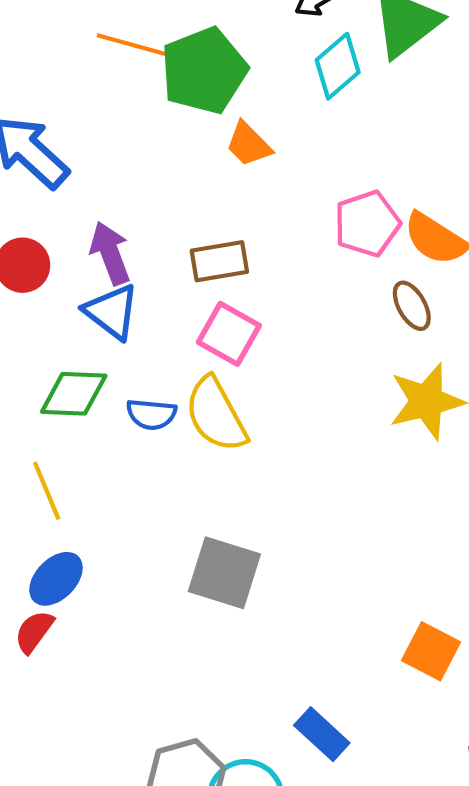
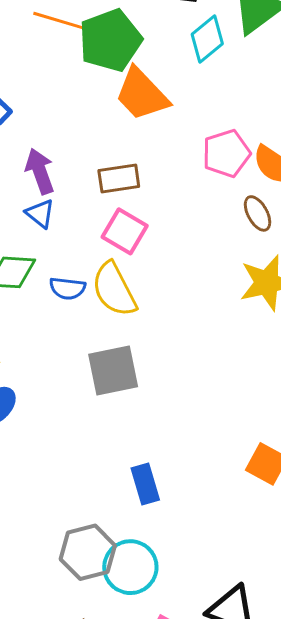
orange trapezoid: (249, 144) -> (142, 94), size x1.6
blue triangle: (112, 312) -> (40, 214), size x0.7
gray square: (224, 573) -> (113, 371), moved, turned -30
blue rectangle: (322, 734) -> (145, 484), moved, turned 30

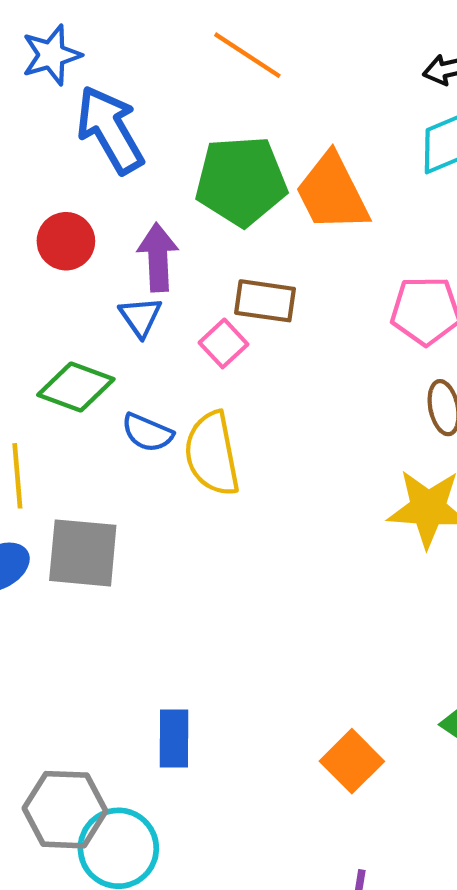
green pentagon: (110, 40) -> (241, 181), moved
pink square: (125, 231) -> (224, 343), moved, size x0.7
gray square: (113, 371) -> (83, 553), moved

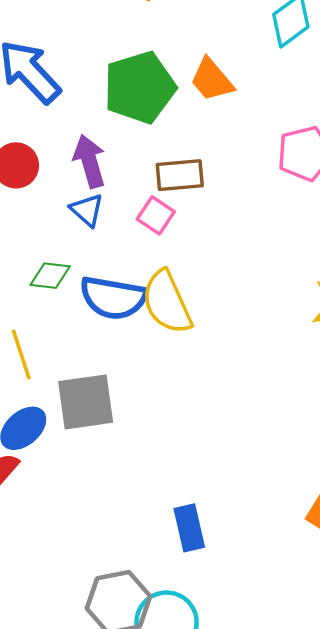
orange trapezoid: (332, 193) -> (212, 80), size x0.7
green diamond: (76, 387) -> (50, 276), size x0.7
blue semicircle: (147, 433) -> (113, 298), size x1.6

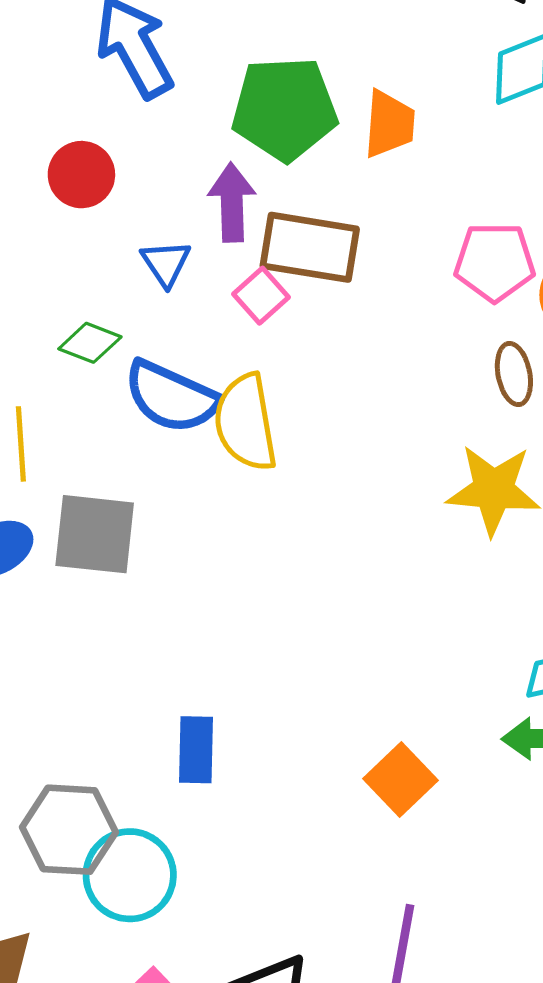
orange trapezoid: (212, 80) -> (389, 124), turned -150
purple arrow: (90, 161) -> (232, 202), moved
brown rectangle: (180, 175) -> (310, 247), size x1.4

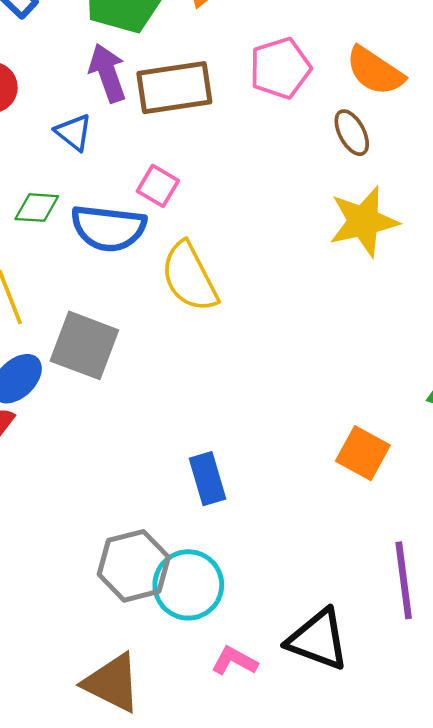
pink pentagon: (495, 262) -> (280, 68), moved
pink square: (261, 296) -> (158, 186), moved
yellow semicircle: (246, 422) -> (189, 277), moved
gray square: (95, 534) -> (84, 345), turned 32

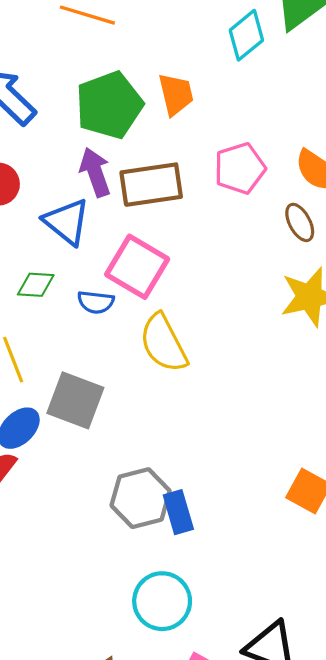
blue triangle: (74, 132) -> (67, 222), size x1.5
pink square: (158, 186) -> (137, 267), size x1.8
blue semicircle: (108, 228) -> (96, 302), size x0.6
gray hexagon: (134, 566) -> (141, 498), moved

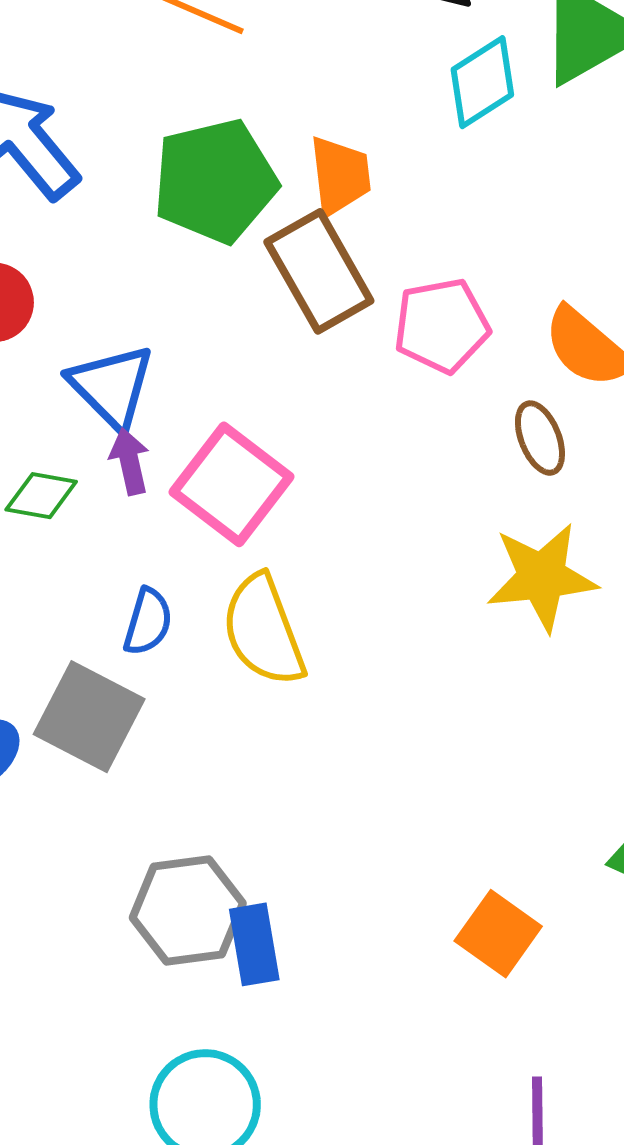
purple arrow: (95, 172) -> (130, 461), moved, size x0.7
brown rectangle: (151, 185) -> (319, 271), moved, turned 62
blue semicircle: (96, 302) -> (148, 622), moved, turned -87

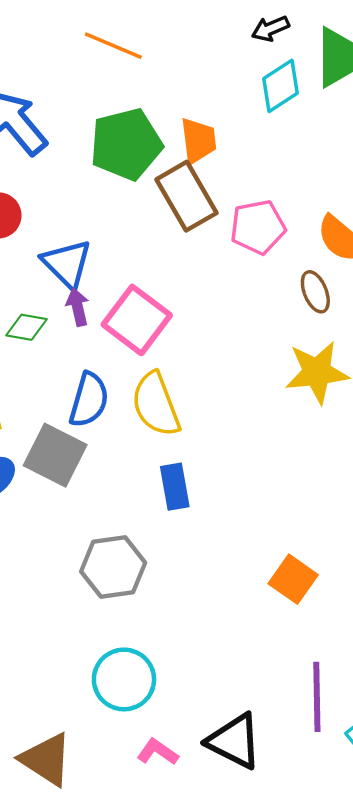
blue semicircle: (148, 622) -> (89, 400), size x1.4
blue rectangle: (254, 944) -> (175, 487), moved

